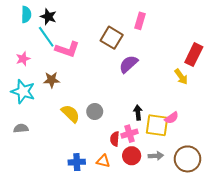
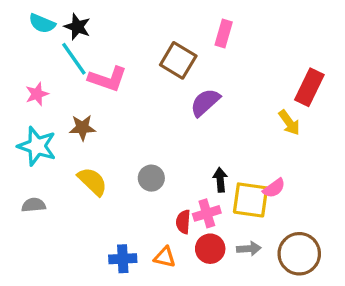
cyan semicircle: (26, 15) -> (42, 23), turned 112
yellow semicircle: (70, 114) -> (92, 181), moved

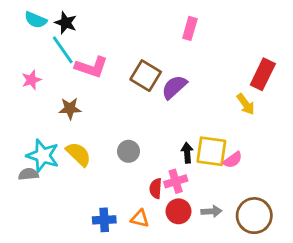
brown square: (178, 60) -> (146, 76), moved
cyan star: (37, 146) -> (43, 156), moved
yellow square: (251, 200) -> (211, 151), moved

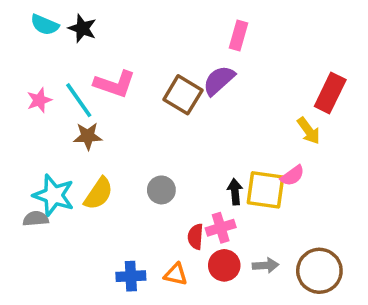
cyan line: (63, 50) -> (79, 100), moved
purple semicircle: (174, 87) -> (219, 80), moved
yellow semicircle: (78, 154) -> (99, 194), turned 80
pink semicircle: (233, 160) -> (292, 176), moved

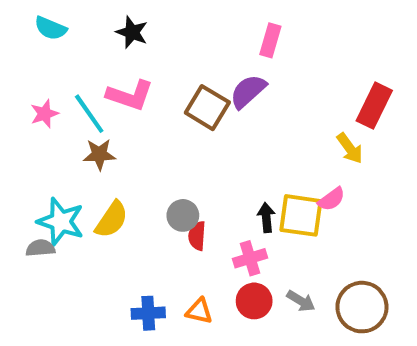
black star: (82, 28) -> (132, 32), moved
red semicircle: (195, 237) -> (197, 236), moved
gray arrow: (266, 265) -> (301, 301), turned 35

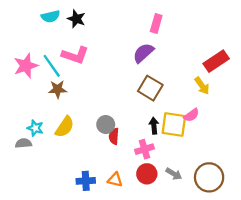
cyan semicircle: (51, 28) -> (50, 16), moved, turned -36
red rectangle: (374, 106) -> (216, 61), turned 30
brown square: (207, 108) -> (150, 88), moved
pink star: (44, 114) -> (26, 66), size x1.5
cyan star: (61, 222) -> (35, 128), size x0.6

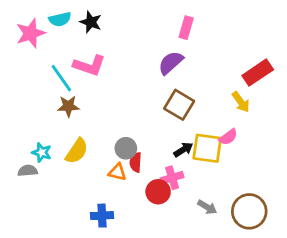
pink star: (26, 66) -> (30, 33), moved
black arrow: (154, 126) -> (183, 150), turned 63
red circle: (147, 174) -> (158, 192), moved
orange triangle: (115, 180) -> (117, 172), moved

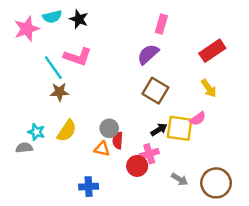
red rectangle: (258, 73) -> (212, 51), moved

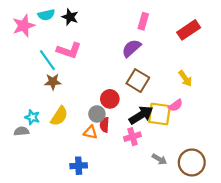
red rectangle: (212, 51) -> (189, 30), moved
black arrow: (159, 130) -> (141, 115), size x1.6
red circle: (137, 166) -> (110, 99), moved

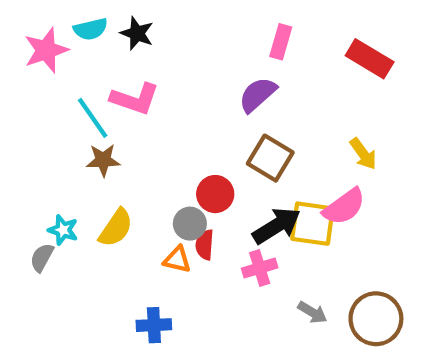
red rectangle: (189, 30) -> (370, 59), turned 65
pink semicircle: (176, 105) -> (344, 207), size x1.5
gray semicircle: (21, 131) -> (42, 257), turned -56

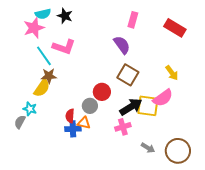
pink star: (46, 50) -> (34, 28), moved
purple semicircle: (258, 95) -> (122, 45), turned 96
yellow semicircle: (116, 228) -> (42, 88), moved
red semicircle: (205, 245) -> (70, 116), moved
blue cross: (154, 325) -> (73, 129), moved

